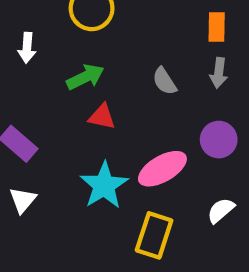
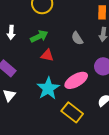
white arrow: (27, 48) -> (11, 32), moved
yellow rectangle: (154, 235) -> (72, 112), turned -70

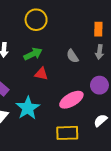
cyan star: (48, 88) -> (28, 108), moved
yellow rectangle: (72, 112) -> (67, 133), turned -40

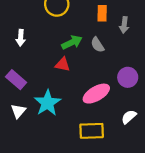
orange rectangle: (98, 29) -> (102, 13), moved
gray arrow: (99, 52) -> (124, 25), moved
green arrow: (33, 54) -> (72, 42), moved

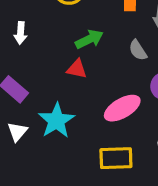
gray semicircle: (97, 45) -> (138, 50), moved

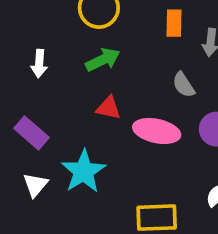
green arrow: (89, 39) -> (103, 60), moved
pink ellipse: (122, 108) -> (157, 131), moved, turned 42

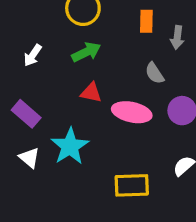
white arrow: (39, 64) -> (33, 55), turned 30
white triangle: (35, 185) -> (29, 158), turned -30

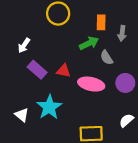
green arrow: (86, 52) -> (89, 43), moved
purple rectangle: (26, 114) -> (37, 70), moved

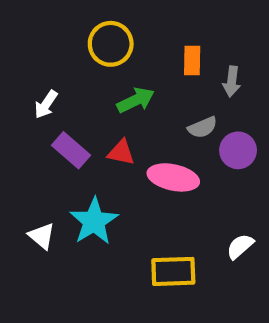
green arrow: (89, 43) -> (136, 100), moved
gray semicircle: (107, 58) -> (203, 127), turned -80
purple circle: (125, 83) -> (238, 150), moved

